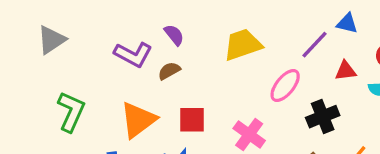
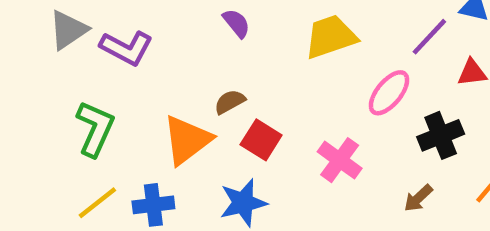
purple L-shape: (133, 54) -> (126, 48), moved
brown semicircle: (169, 71) -> (230, 102), moved
red square: (192, 120) -> (261, 140), turned 32

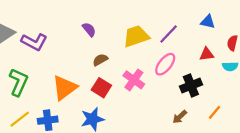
purple line: (429, 37) -> (169, 34), moved
brown semicircle: (230, 102) -> (100, 60), moved
pink cross: (340, 160) -> (134, 80), moved

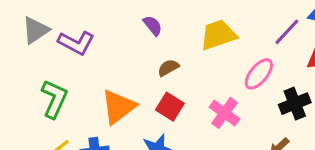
purple line: (169, 34) -> (287, 32), moved
pink cross: (134, 80) -> (224, 113), moved

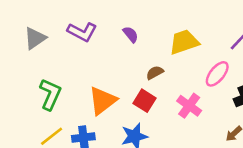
purple L-shape: (76, 43) -> (82, 32), moved
brown semicircle: (168, 68) -> (155, 73), moved

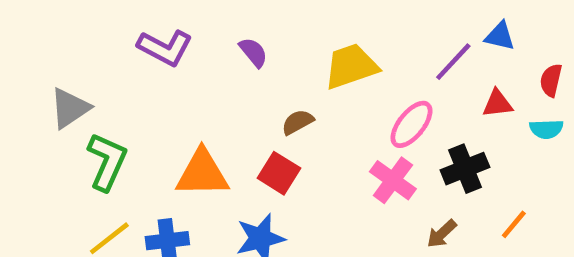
gray triangle: (35, 38) -> (70, 108), moved
orange triangle: (103, 101) -> (202, 173), turned 36
pink cross: (189, 106) -> (393, 180), moved

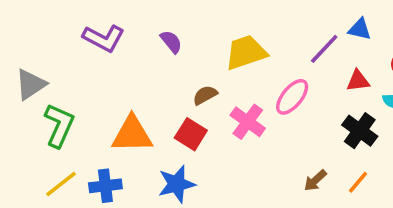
black cross: (465, 169) -> (360, 131), moved, turned -32
pink cross: (393, 180) -> (248, 122), moved
orange line: (514, 224) -> (358, 182), moved

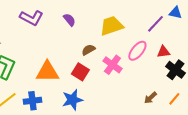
red triangle: (358, 81) -> (163, 52), moved

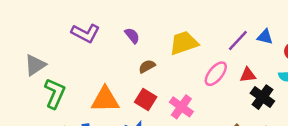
blue triangle: (175, 13) -> (265, 37), moved
brown semicircle: (88, 50) -> (147, 66), moved
pink cross: (112, 65) -> (181, 107), moved

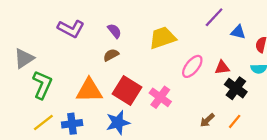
purple line: (238, 41) -> (214, 17), moved
brown semicircle: (147, 66) -> (111, 55), moved
red square: (146, 100) -> (127, 90), size x1.4

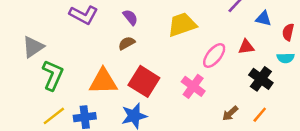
red triangle: (222, 68) -> (246, 47), moved
pink cross: (160, 97) -> (193, 86), moved

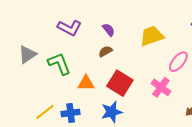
green L-shape: (53, 75) -> (59, 64), moved, turned -45
orange triangle: (103, 81) -> (86, 83), size x0.7

